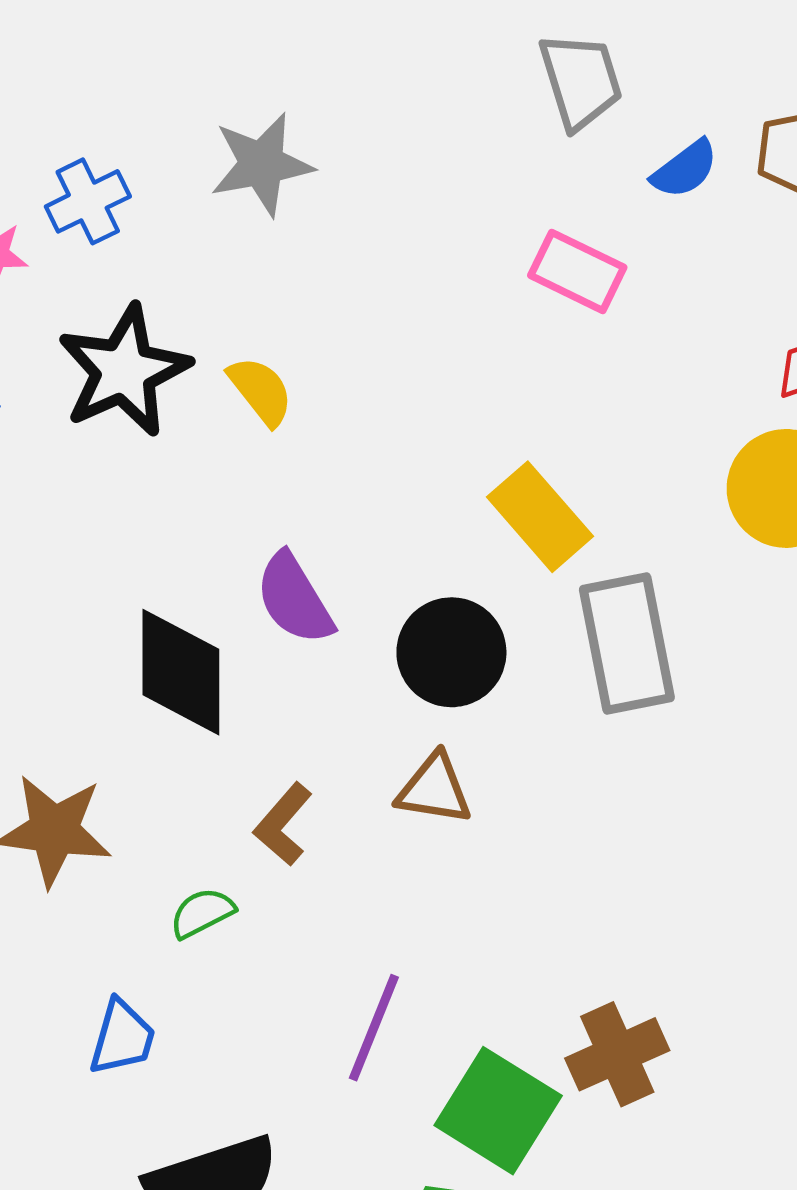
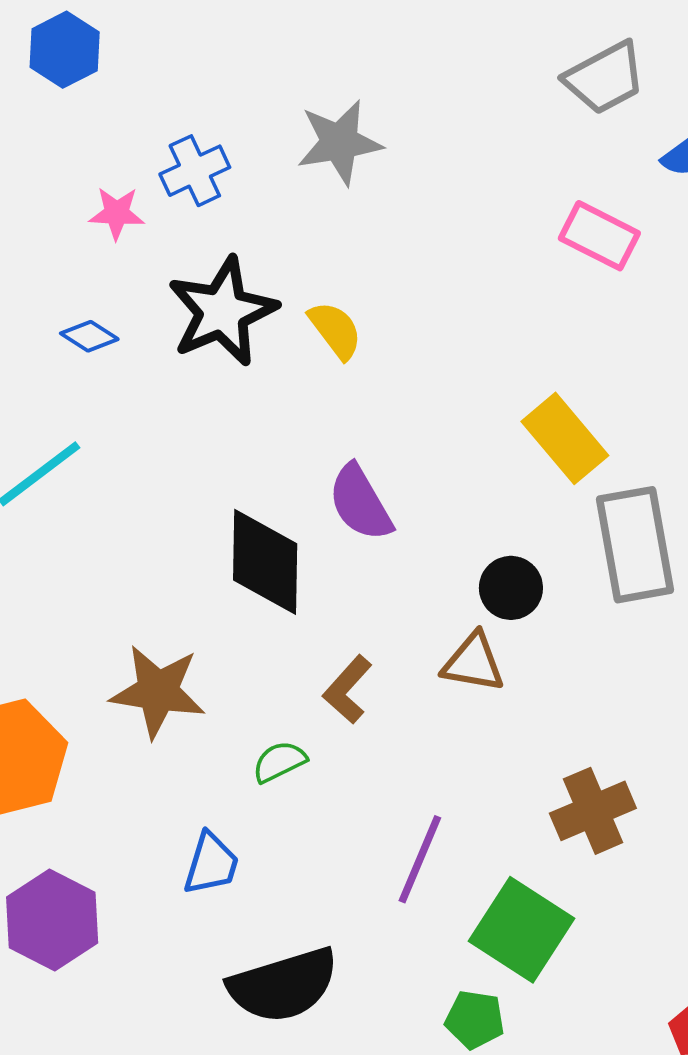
gray trapezoid: (581, 81) -> (605, 78), turned 78
black circle: (451, 652) -> (511, 588), moved, size x0.7
brown cross: (617, 1054) -> (593, 811), moved

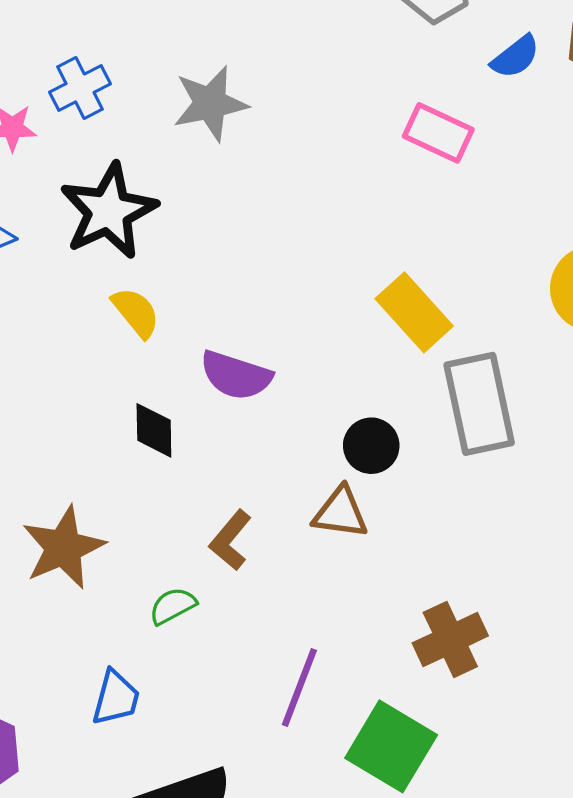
gray star: (339, 142) -> (210, 104), moved
yellow semicircle: (335, 330) -> (136, 312), moved
purple semicircle: (360, 503) -> (236, 375), turned -40
black diamond: (265, 562) -> (154, 430), size x0.6
brown star: (158, 691) -> (63, 548), turned -30

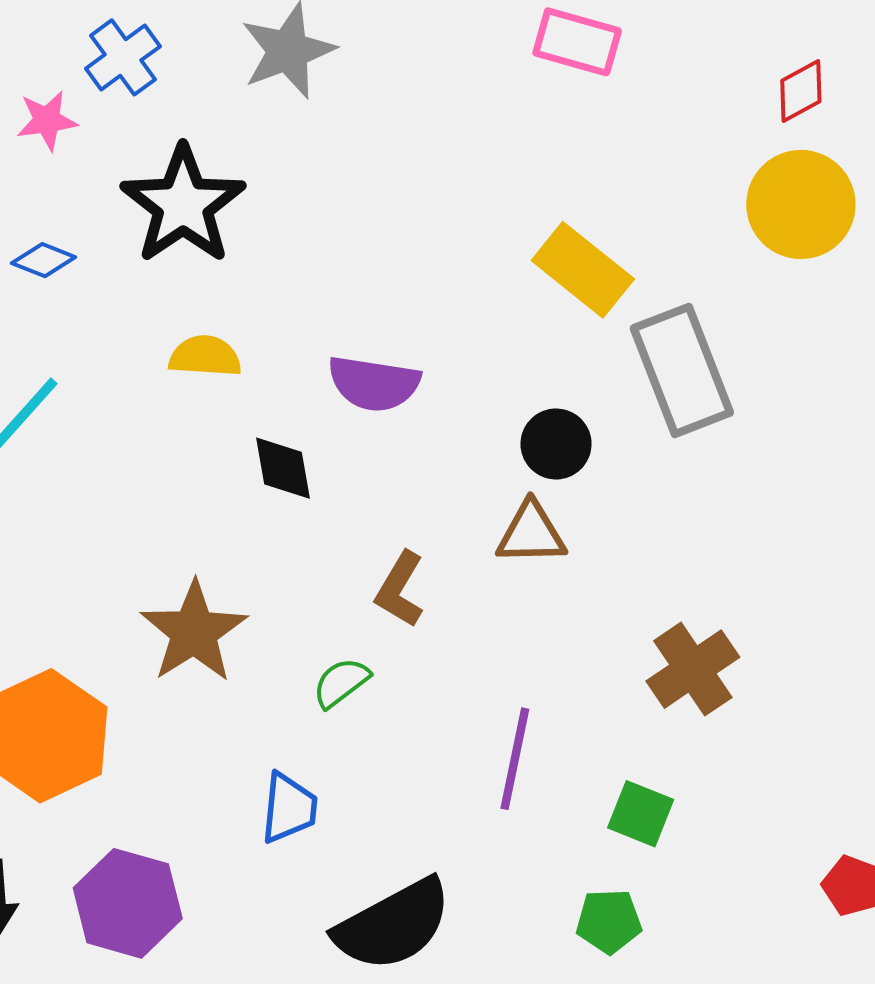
yellow semicircle: (136, 312) -> (205, 356), moved, turned -38
green square: (391, 746) -> (641, 814), size x0.6

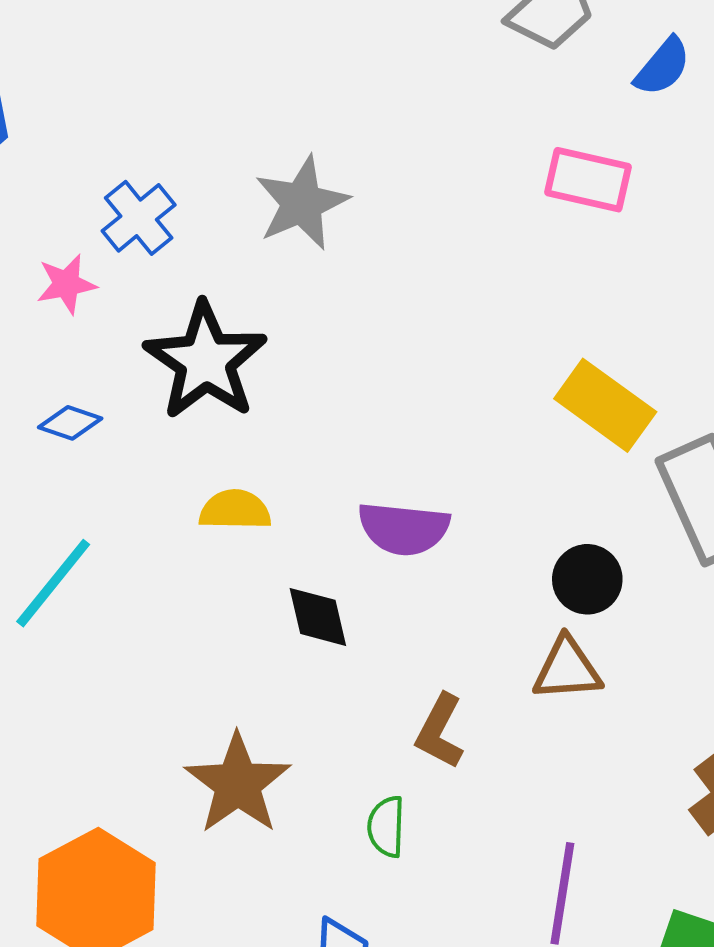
green semicircle: (341, 683) -> (386, 827), turned -48

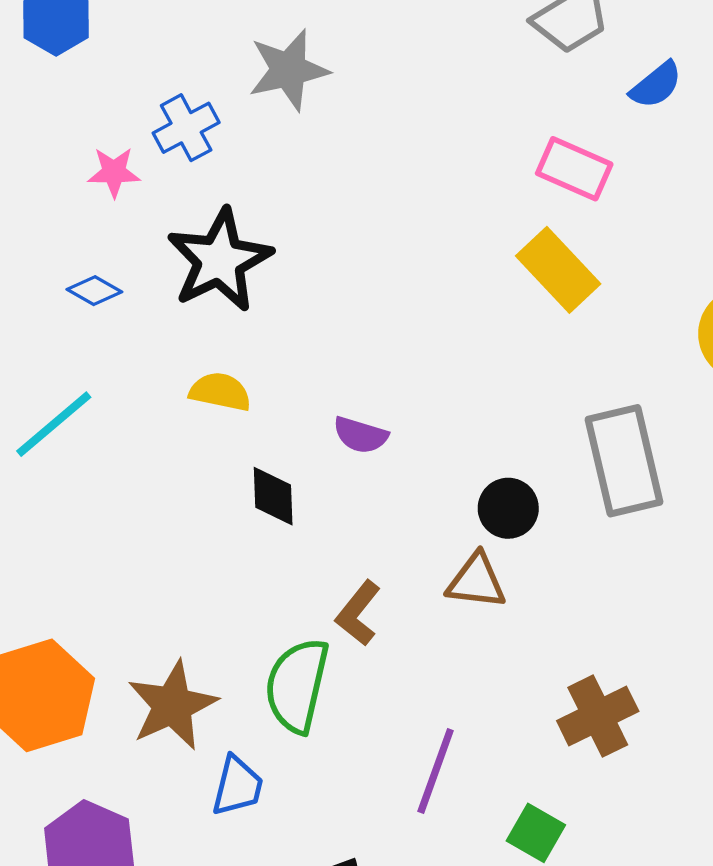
gray star: (302, 203) -> (289, 70), moved
yellow rectangle: (605, 405) -> (558, 270), moved
purple semicircle: (404, 529) -> (361, 435), size x0.7
brown star: (238, 784) -> (172, 705), moved
green semicircle: (386, 827) -> (297, 685), size x1.8

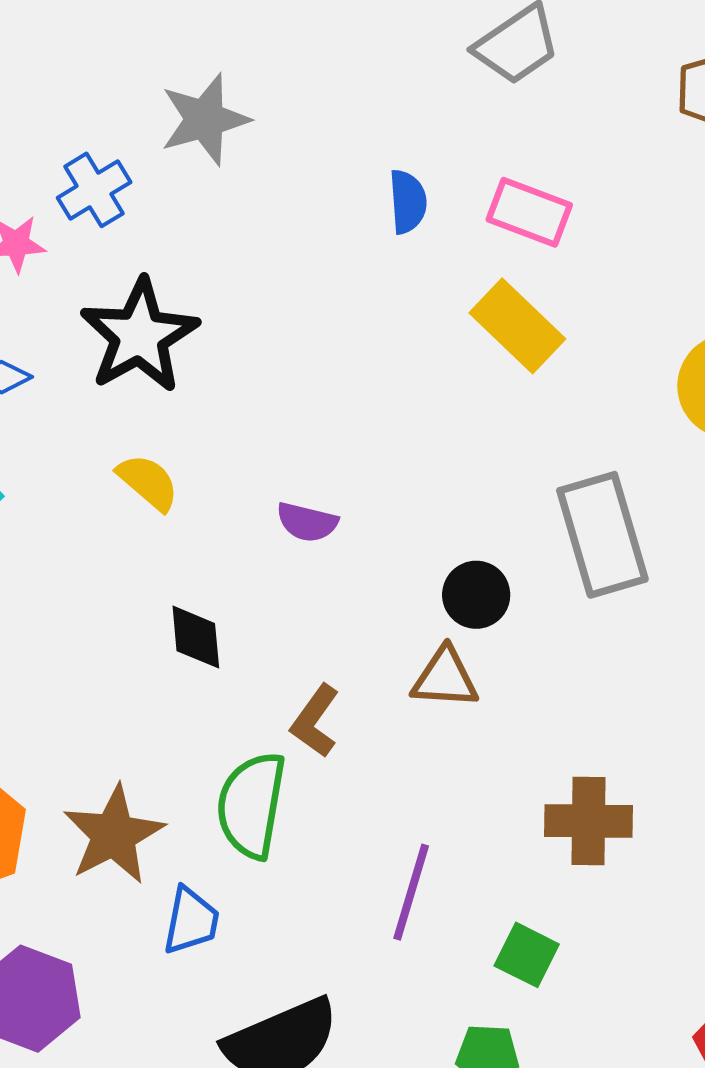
blue semicircle: (656, 85) -> (408, 202), moved, turned -52
yellow semicircle: (220, 392) -> (148, 482), turned 32
black diamond: (273, 496) -> (196, 637), moved
brown cross: (598, 716) -> (588, 821), turned 30

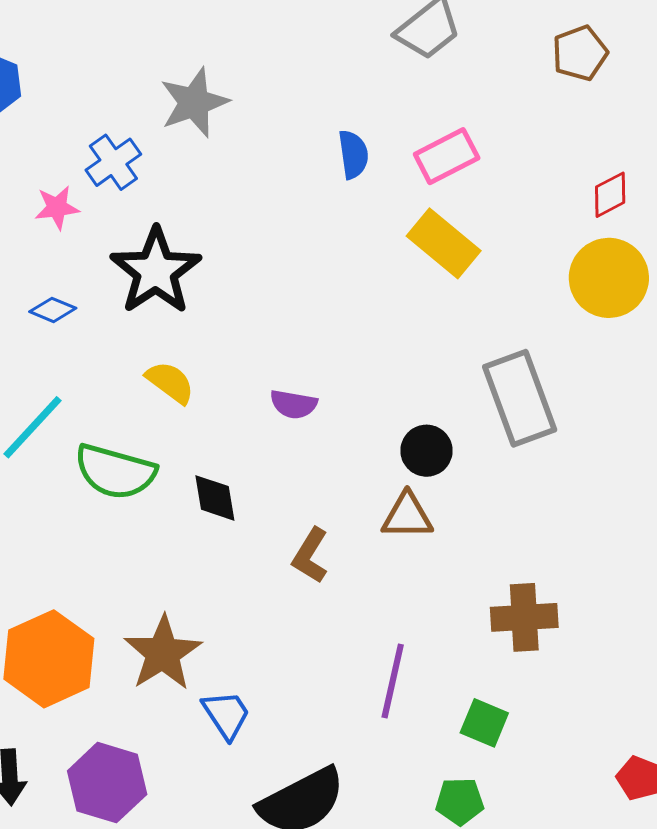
pink rectangle: (529, 212) -> (447, 156), turned -44
green semicircle: (251, 805) -> (115, 472), moved, turned -80
blue trapezoid: (191, 921) -> (226, 715), turned -40

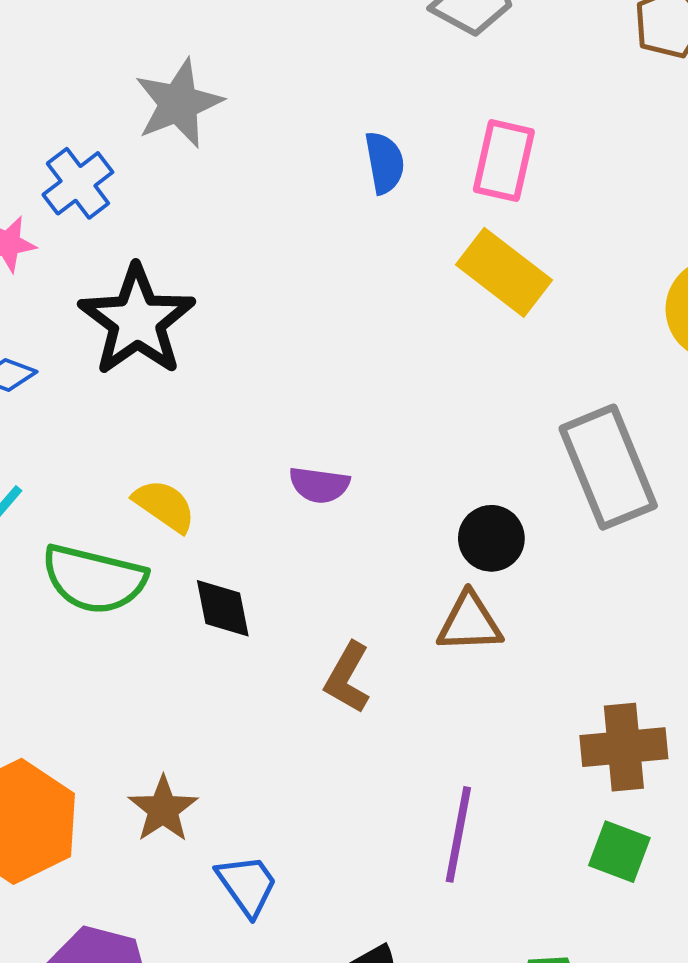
pink rectangle: (447, 156) -> (504, 161), turned -48
yellow semicircle: (170, 382) -> (164, 506), moved
brown star: (163, 653) -> (163, 809), size x0.7
green square: (484, 723) -> (619, 852), moved

